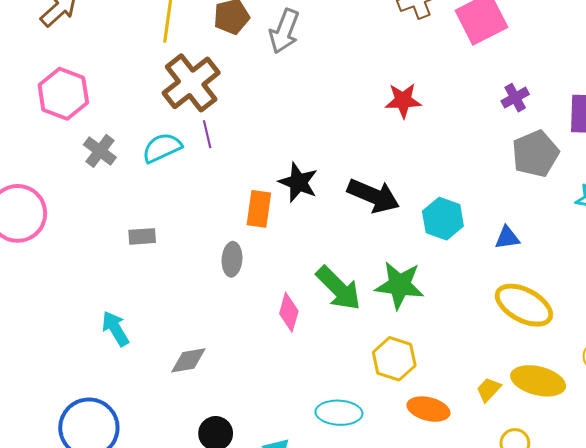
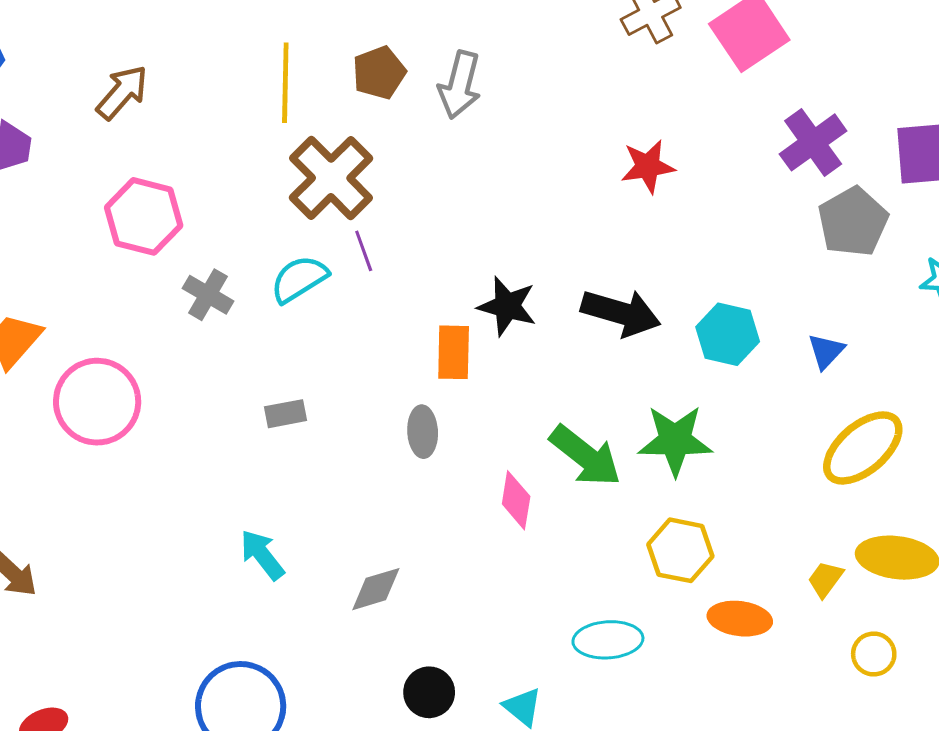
purple cross: (515, 98) -> (813, 142), size x1.6
blue triangle: (507, 238) -> (826, 351), turned -32
yellow ellipse: (524, 305) -> (863, 448), turned -62

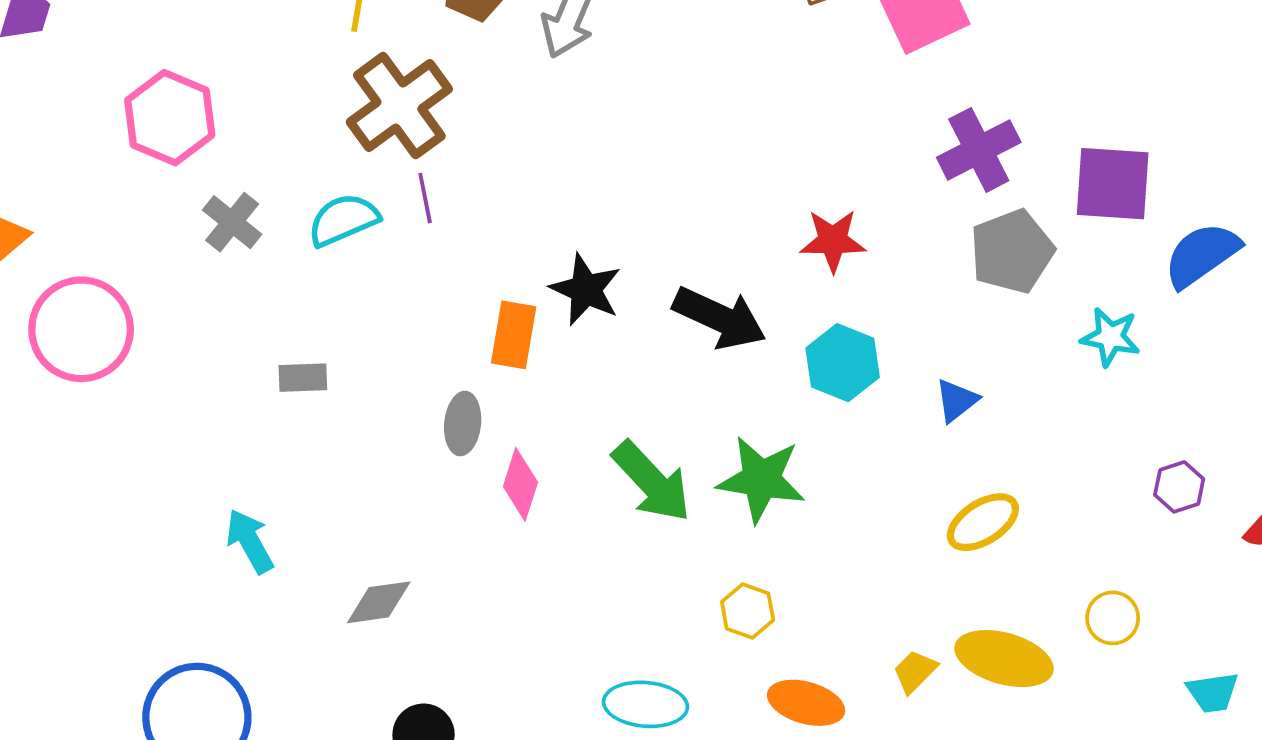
red star: (648, 166) -> (833, 241), moved
yellow ellipse: (863, 448) -> (983, 522), size x0.7
pink diamond: (516, 500) -> (520, 484), moved
yellow hexagon: (680, 550) -> (748, 611), size x0.7

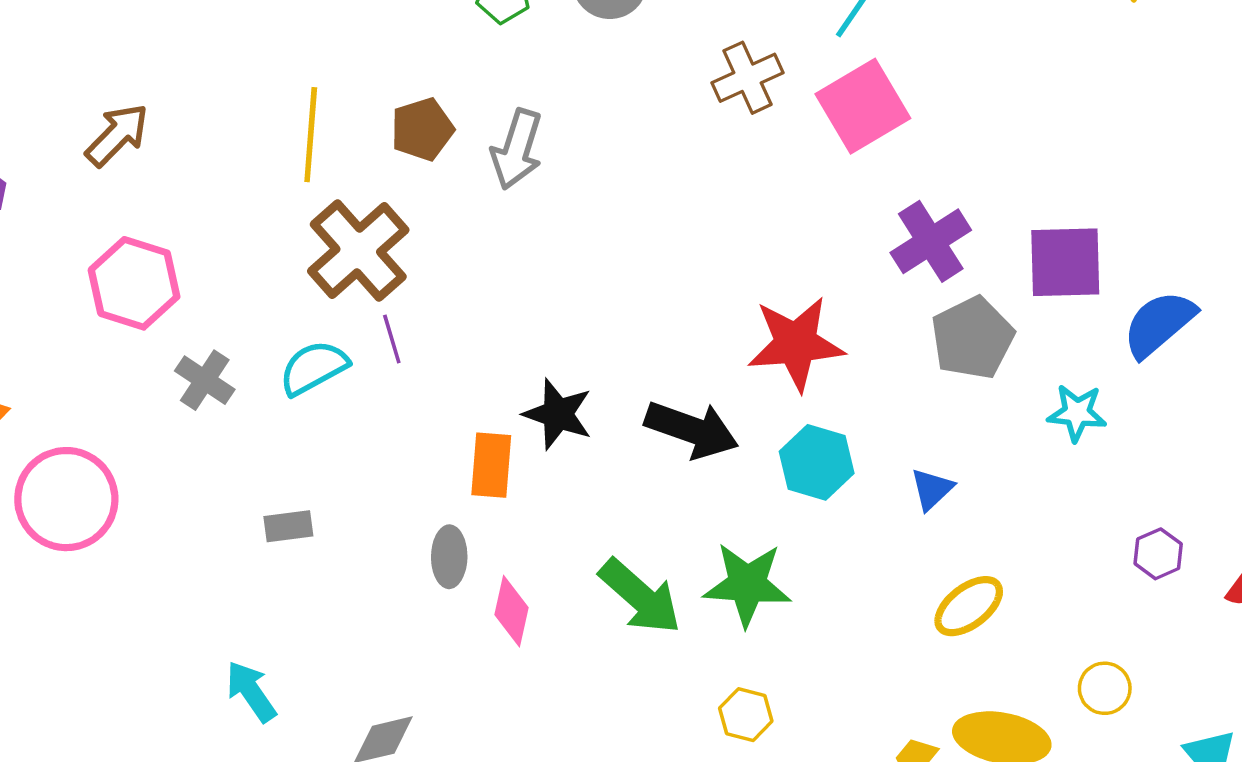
red star: (833, 241) -> (796, 344), size x1.5

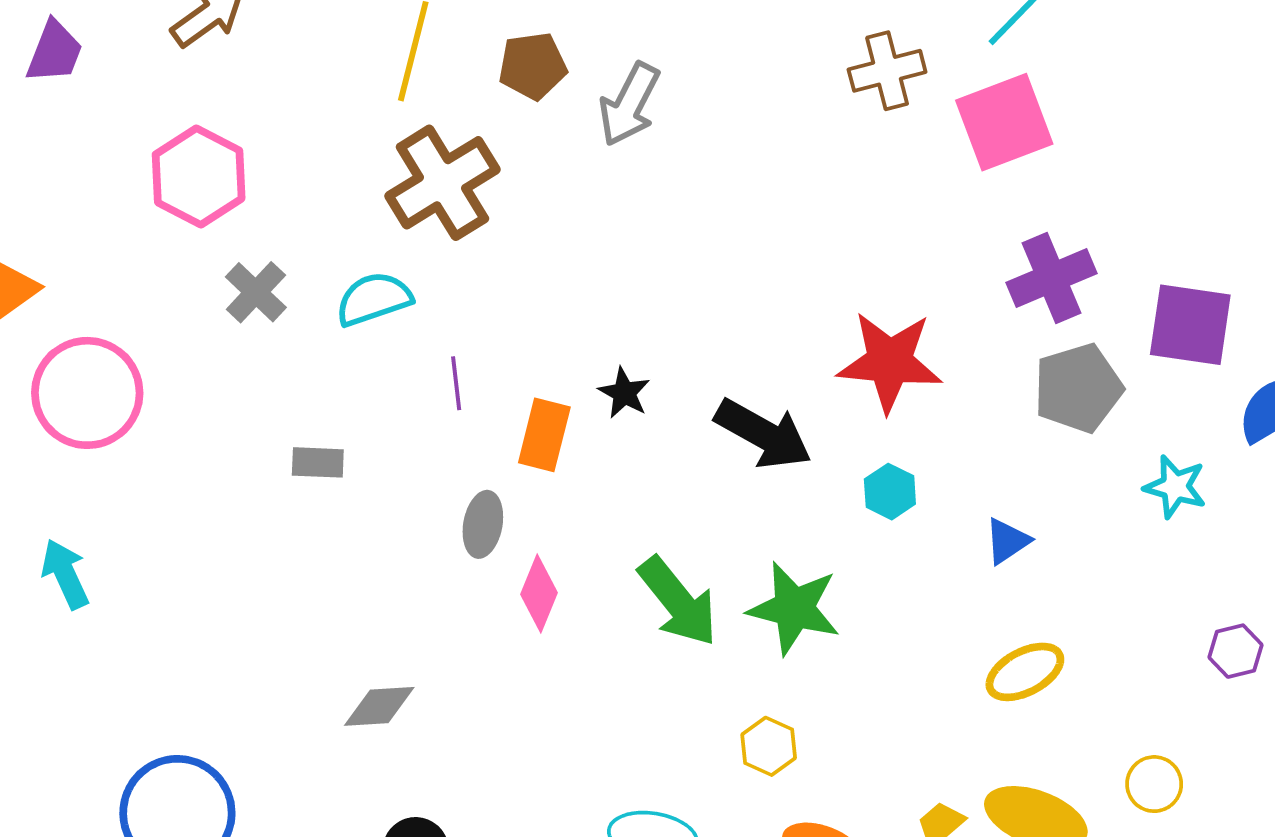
purple line: (392, 339) -> (456, 383), moved
black star: (558, 414) -> (624, 393), size x0.7
cyan hexagon: (817, 462) -> (890, 492), size x0.7
cyan arrow: (251, 691) -> (65, 574), moved

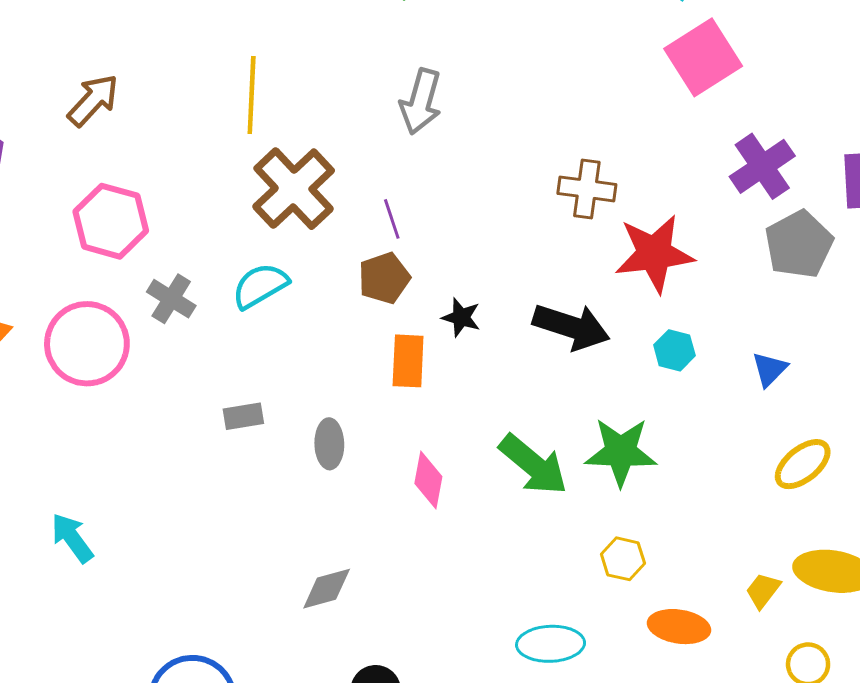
brown pentagon: (533, 66) -> (384, 278), moved
brown cross: (887, 71) -> (587, 189), moved, turned 34
purple line: (456, 383) -> (392, 219), moved
pink circle: (87, 393) -> (87, 344), moved
gray ellipse: (483, 524) -> (329, 444), moved

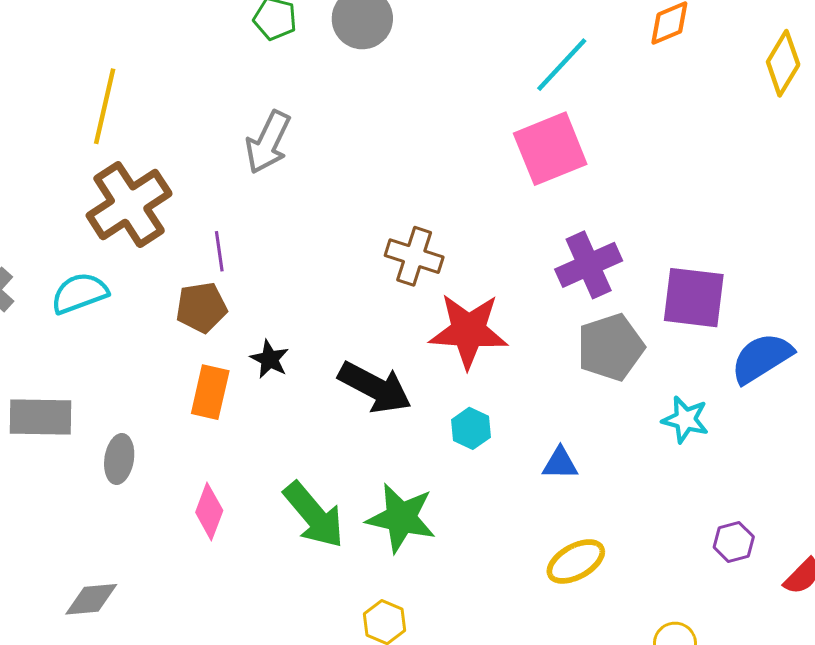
blue triangle: (769, 369) -> (560, 463), turned 36
gray rectangle: (243, 416) -> (40, 417), size x1.6

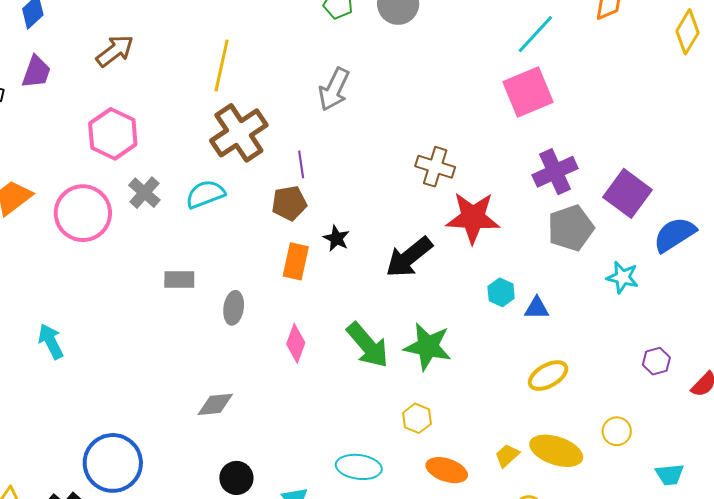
purple square: (694, 298) -> (628, 193), turned 30
black arrow: (375, 387) -> (409, 257), turned 114
gray rectangle: (40, 417) -> (179, 280), size x0.7
cyan hexagon: (471, 428) -> (501, 292), moved

